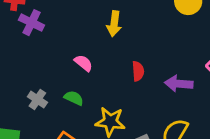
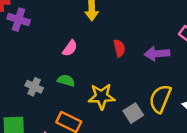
pink semicircle: (83, 63) -> (70, 48), turned 96

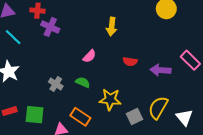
red semicircle: (119, 48) -> (130, 62), turned 104

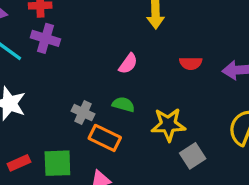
purple cross: (50, 27) -> (45, 38), moved
orange rectangle: (80, 117) -> (105, 138), moved
gray square: (134, 117) -> (193, 156), moved

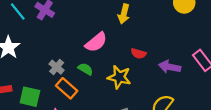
pink semicircle: (128, 64) -> (96, 42), size x1.5
yellow star: (168, 125) -> (119, 77), moved

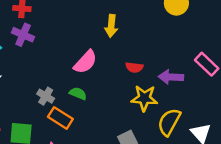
yellow star: (119, 77) -> (144, 98), moved

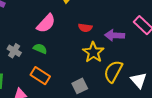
yellow star: (144, 98) -> (93, 52), turned 30
orange rectangle: (60, 118) -> (40, 76), moved

